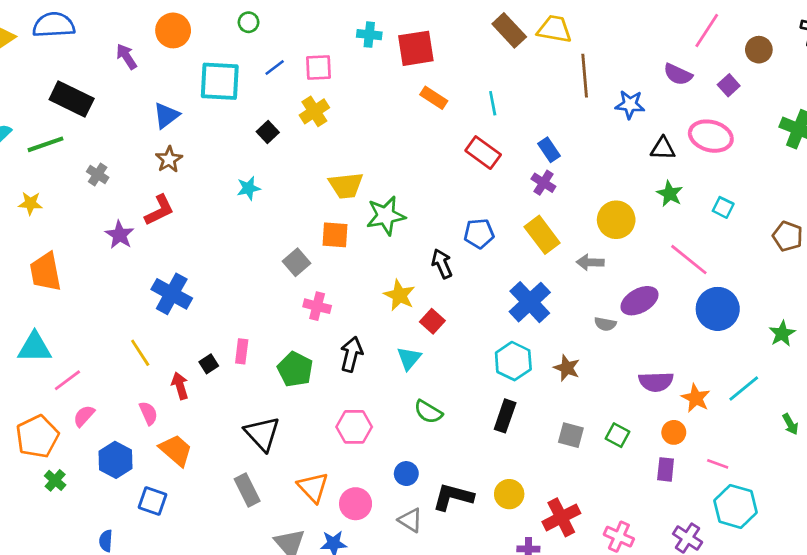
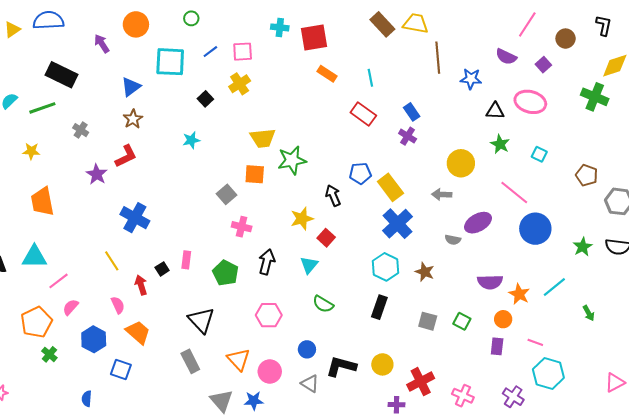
yellow rectangle: (542, 235) -> (390, 187), moved
yellow star: (399, 295) -> (302, 219), turned 30

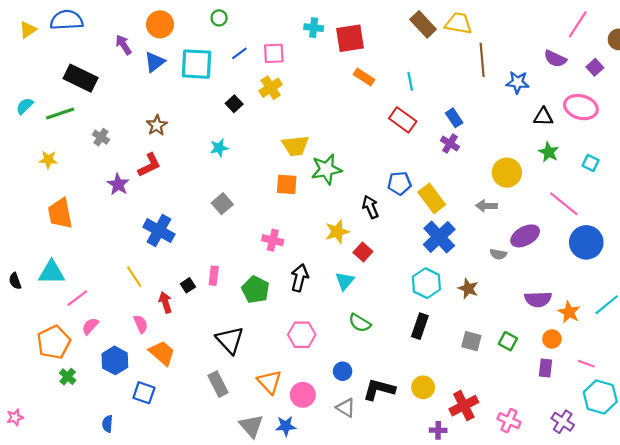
blue triangle: (131, 87) -> (155, 62), moved
gray square: (226, 194) -> (222, 204), moved

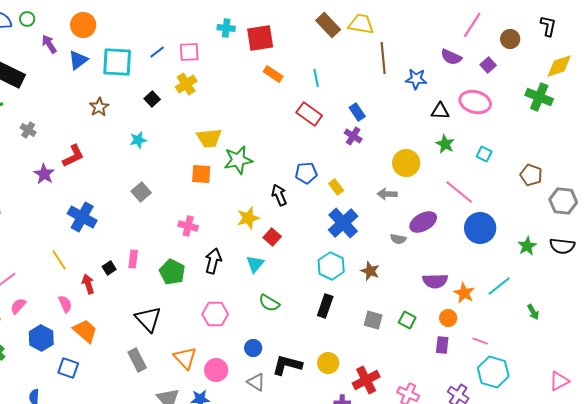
green circle: (219, 18) -> (27, 19), moved
brown star: (157, 125) -> (99, 107), moved
yellow rectangle: (432, 198) -> (336, 187), size x0.6

